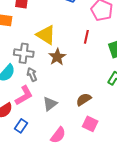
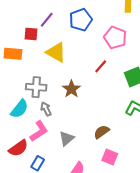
yellow triangle: (46, 35) -> (56, 52), moved
red line: (86, 37) -> (101, 66), turned 32

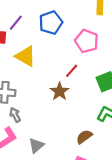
brown star: (71, 89) -> (60, 91), moved
brown semicircle: (102, 132) -> (84, 137), moved

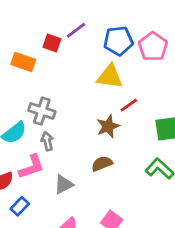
pink pentagon: (87, 41) -> (153, 47), moved
yellow triangle: (25, 56) -> (110, 76), moved, turned -35
brown semicircle: (84, 137) -> (102, 164), moved

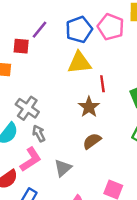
red line: (129, 105) -> (102, 84), turned -49
gray cross: (42, 111) -> (27, 108), turned 30

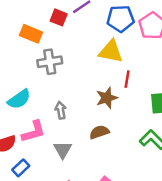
gray cross: (27, 108) -> (50, 62), moved, turned 30
gray arrow: (39, 133) -> (61, 110), moved
gray triangle: (63, 168) -> (63, 150), turned -36

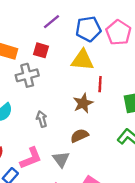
red square: (59, 17) -> (41, 50), moved
pink L-shape: (34, 132) -> (31, 158), moved
gray triangle: (63, 150) -> (61, 159), moved

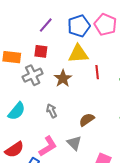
brown star: (83, 103) -> (63, 78), moved

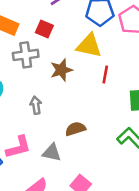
gray triangle: (74, 143) -> (52, 153), turned -49

